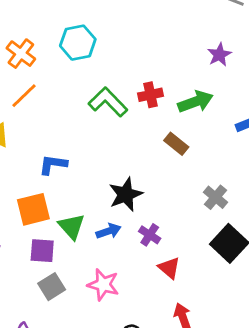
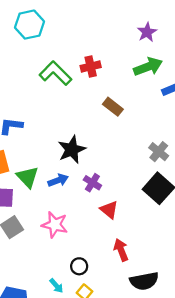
green arrow: (195, 102) -> (148, 67), moved
gray cross: (215, 197) -> (159, 152), moved

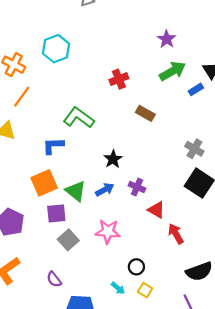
green L-shape: (55, 73) -> (79, 118), moved
black star: (72, 150) -> (113, 159), size x0.7
red arrow: (121, 250) -> (176, 234), moved

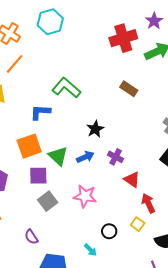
red cross: (119, 79) -> (123, 38), moved, size x1.5
yellow square: (145, 290) -> (138, 224), moved

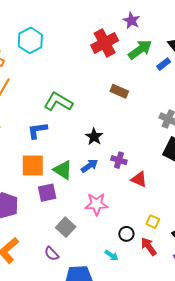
orange square: (29, 146) -> (33, 166), turned 30
gray square: (48, 201) -> (66, 227), moved
red arrow: (148, 203) -> (149, 247), moved

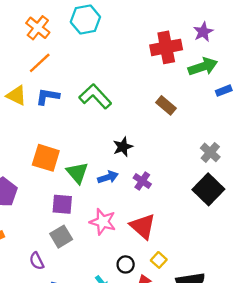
blue L-shape: (37, 130) -> (48, 96), moved
red triangle: (139, 179) -> (143, 226), moved, size x1.4
purple square: (47, 193) -> (62, 204), moved

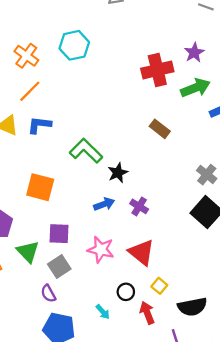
green L-shape: (95, 96) -> (86, 151), moved
green triangle: (77, 173) -> (28, 252), moved
purple semicircle: (37, 261) -> (48, 294), moved

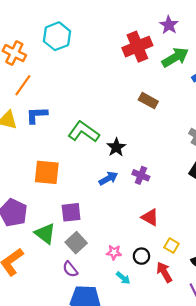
pink star: (101, 250) -> (114, 252), moved, size x0.6
red triangle: (141, 252) -> (150, 217), size x0.7

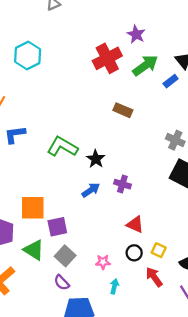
orange square: (47, 172) -> (33, 208), moved
black circle: (141, 256) -> (134, 253), moved
cyan arrow: (123, 278) -> (114, 286), turned -112

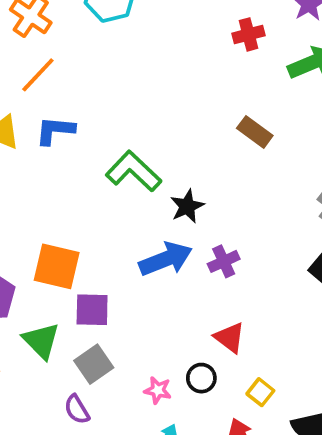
red cross: (107, 58) -> (249, 34), size x0.6
purple cross: (122, 184) -> (224, 261), turned 35
blue arrow: (91, 190) -> (166, 259), size x1.5
black circle: (134, 253) -> (201, 378), moved

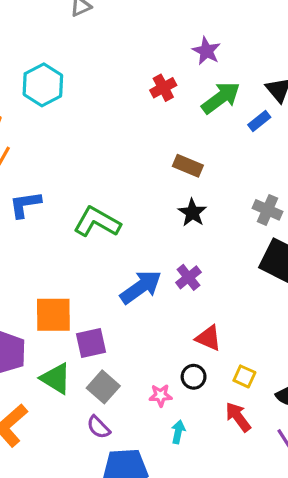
black star: (187, 206) -> (192, 213), moved

